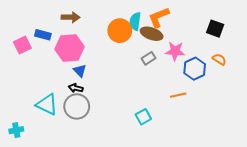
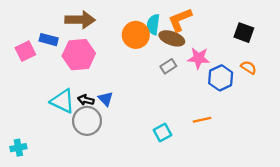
brown arrow: (71, 17) -> (80, 20), size x1.4
blue triangle: (80, 71) -> (106, 99), moved
orange line: (178, 95) -> (202, 120), moved
cyan triangle: (47, 104) -> (63, 101), moved

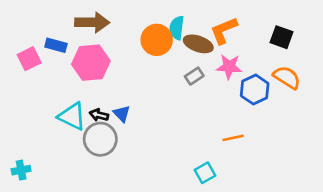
orange L-shape: (180, 20) -> (224, 30), moved
orange semicircle: (249, 67) -> (287, 77), size x1.5
cyan square: (163, 133) -> (205, 173), moved

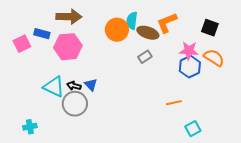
pink star: (229, 67) -> (189, 51), moved
cyan cross: (21, 170) -> (30, 127), moved
cyan square: (205, 173) -> (193, 129), moved

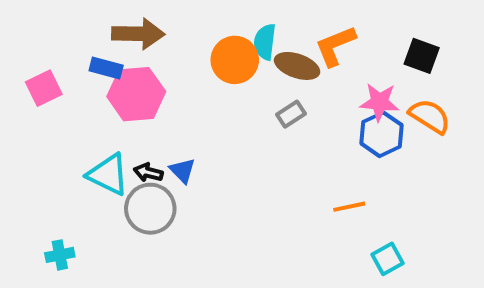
blue rectangle: (42, 34) -> (106, 68), moved

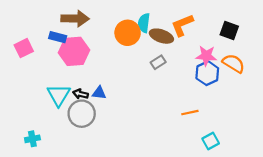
blue triangle: (182, 170) -> (99, 93), turned -40
cyan triangle: (108, 174) -> (59, 95), turned 35

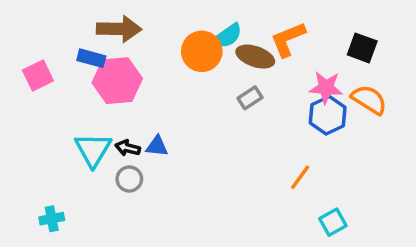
cyan semicircle: (144, 23) -> (228, 36), turned -132
orange line: (190, 113) -> (300, 177), turned -42
gray circle: (82, 114) -> (129, 179), size x0.6

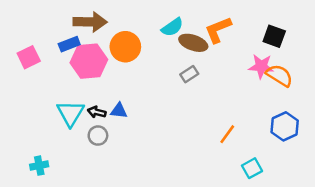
orange circle: (202, 51) -> (125, 47), moved
blue rectangle: (91, 58) -> (69, 44), turned -36
pink star: (326, 88) -> (261, 66), moved
blue hexagon: (328, 115) -> (285, 126), moved

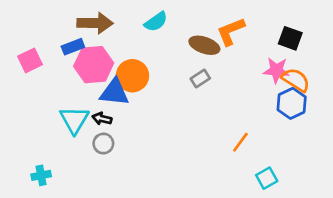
cyan semicircle: (172, 27) -> (156, 22), moved
orange circle: (125, 47) -> (132, 76), moved
blue triangle: (119, 111) -> (114, 92), moved, size x1.6
blue hexagon: (285, 126) -> (292, 103), moved

